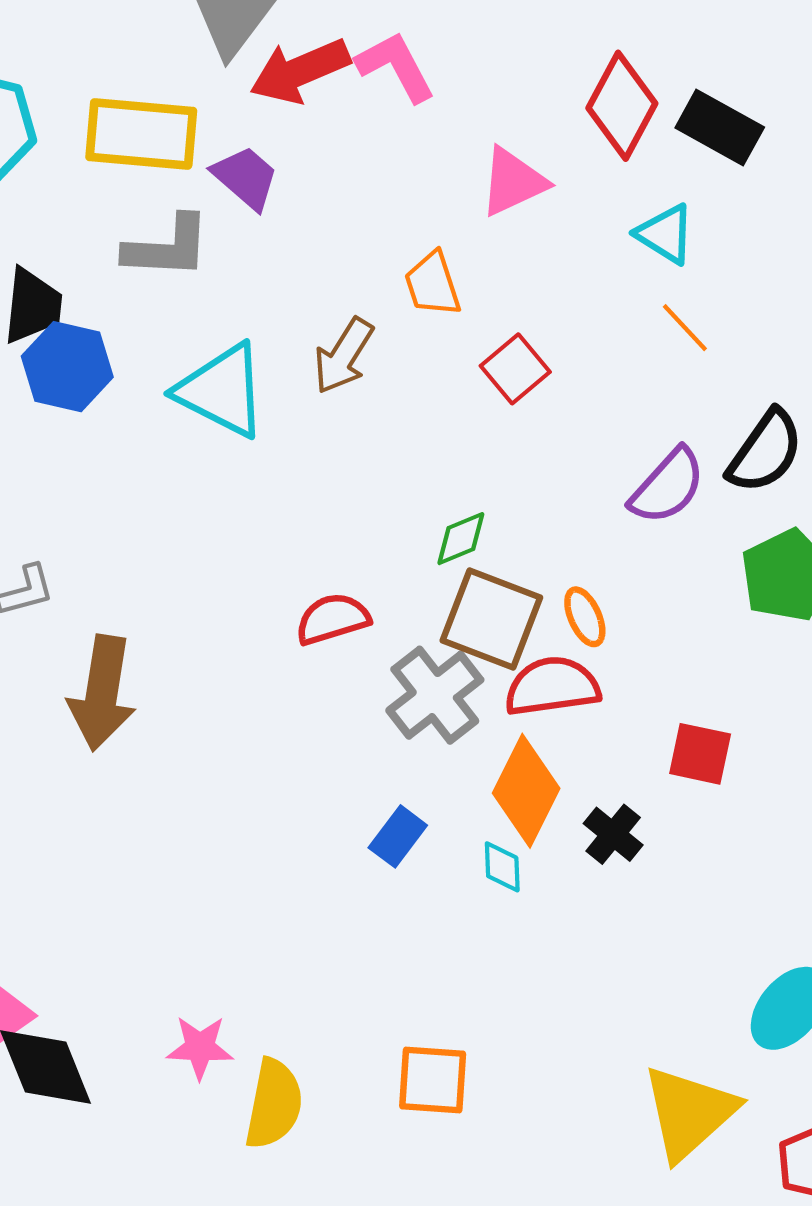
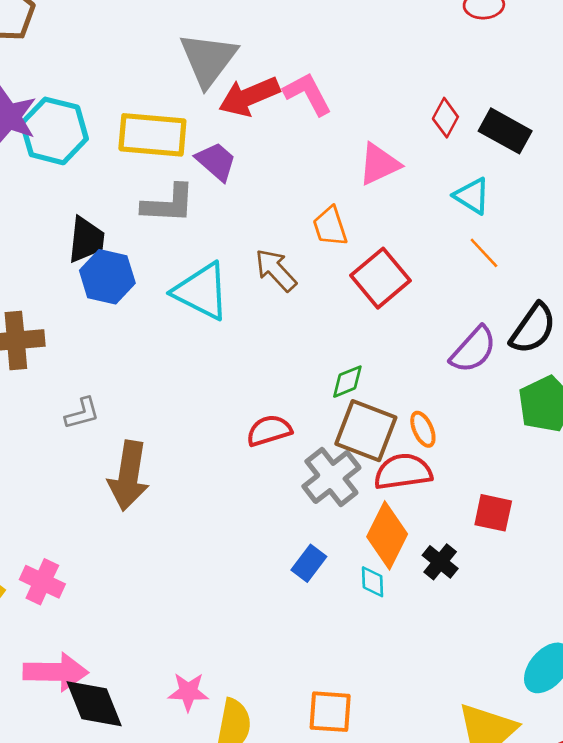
red diamond: (622, 106) -> (445, 118), size x0.6
brown arrow: (343, 356) -> (276, 270), turned 105
red square: (515, 369) -> (380, 278), size x1.4

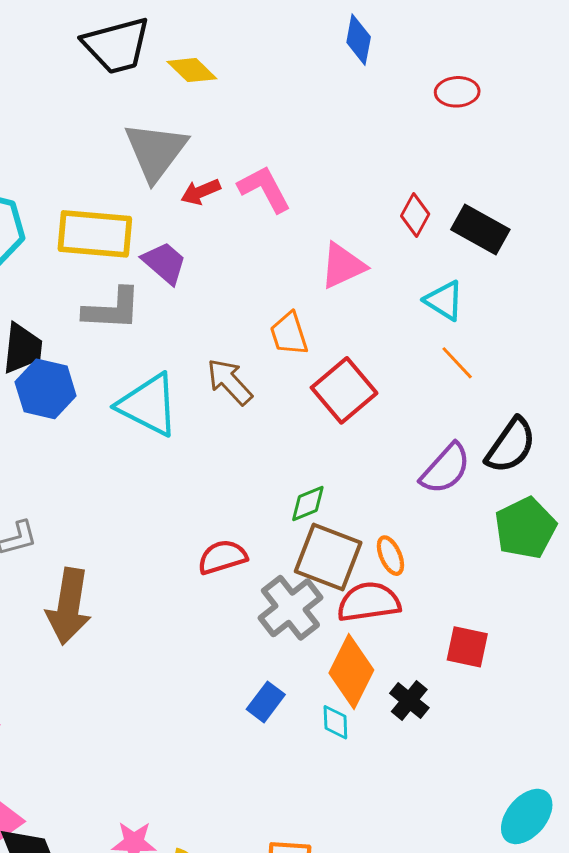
red arrow: (249, 96) -> (201, 192), size x0.6

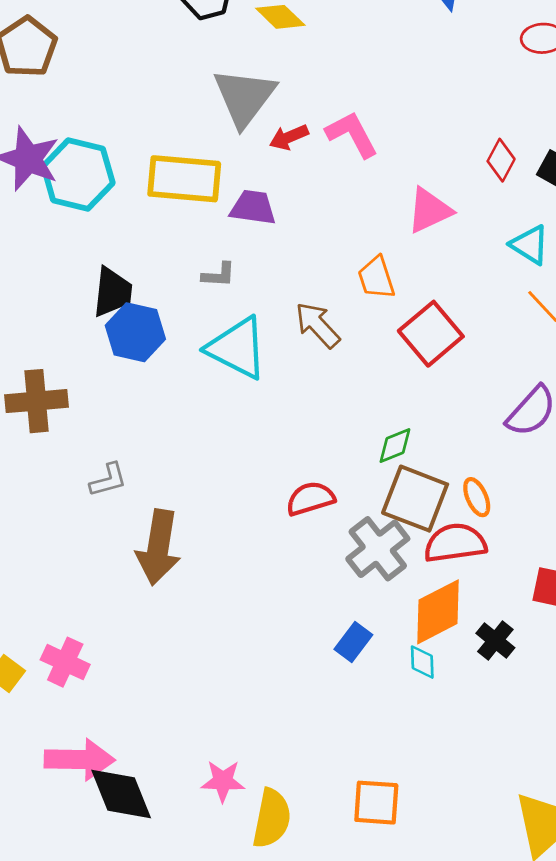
purple trapezoid: (164, 263) -> (253, 207), turned -33
gray L-shape: (112, 309) -> (219, 275), moved, size x0.6
orange diamond: (351, 672) -> (438, 612), turned 36

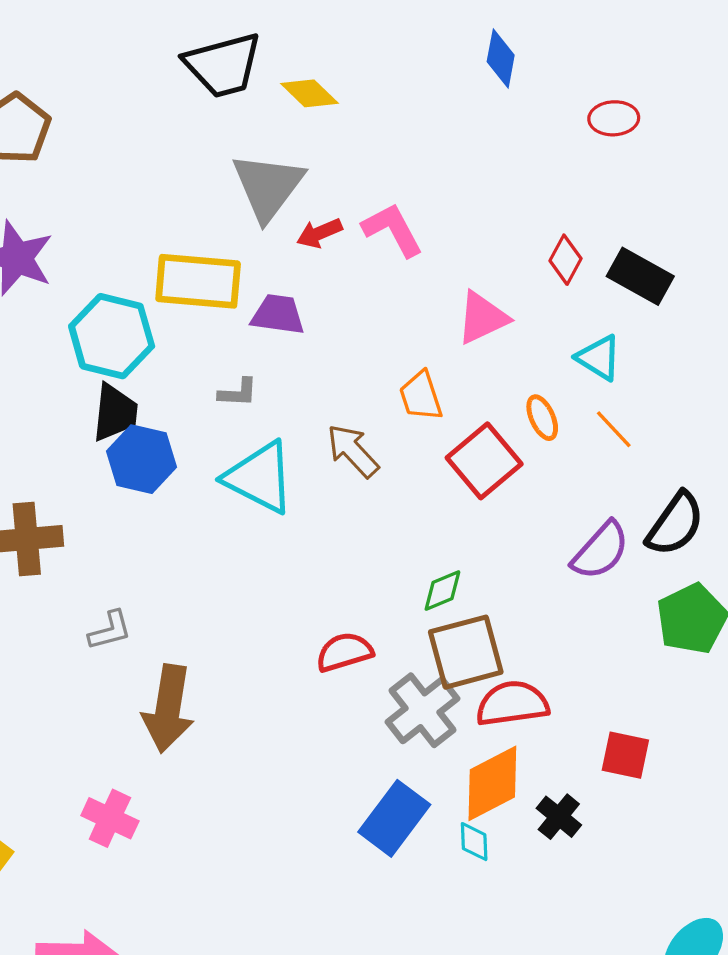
cyan hexagon: (78, 175) -> (112, 336), moved
orange ellipse: (477, 497) -> (542, 418), moved
brown square: (415, 499) -> (466, 652), turned -36
blue rectangle: (353, 642) -> (394, 818), size x1.6
pink cross: (65, 662) -> (110, 818), moved

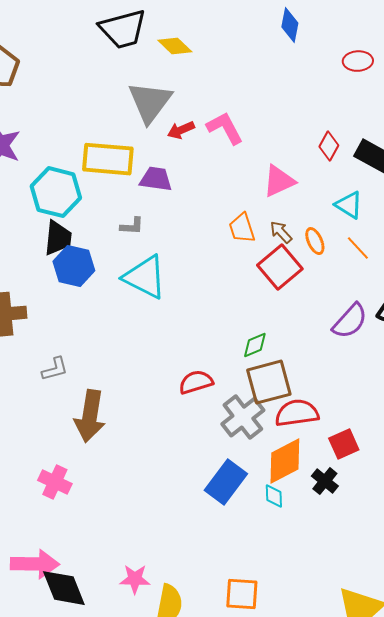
brown arrow: (353, 451) -> (281, 232), moved, size x0.7
red square: (625, 755) -> (344, 444), moved, turned -36

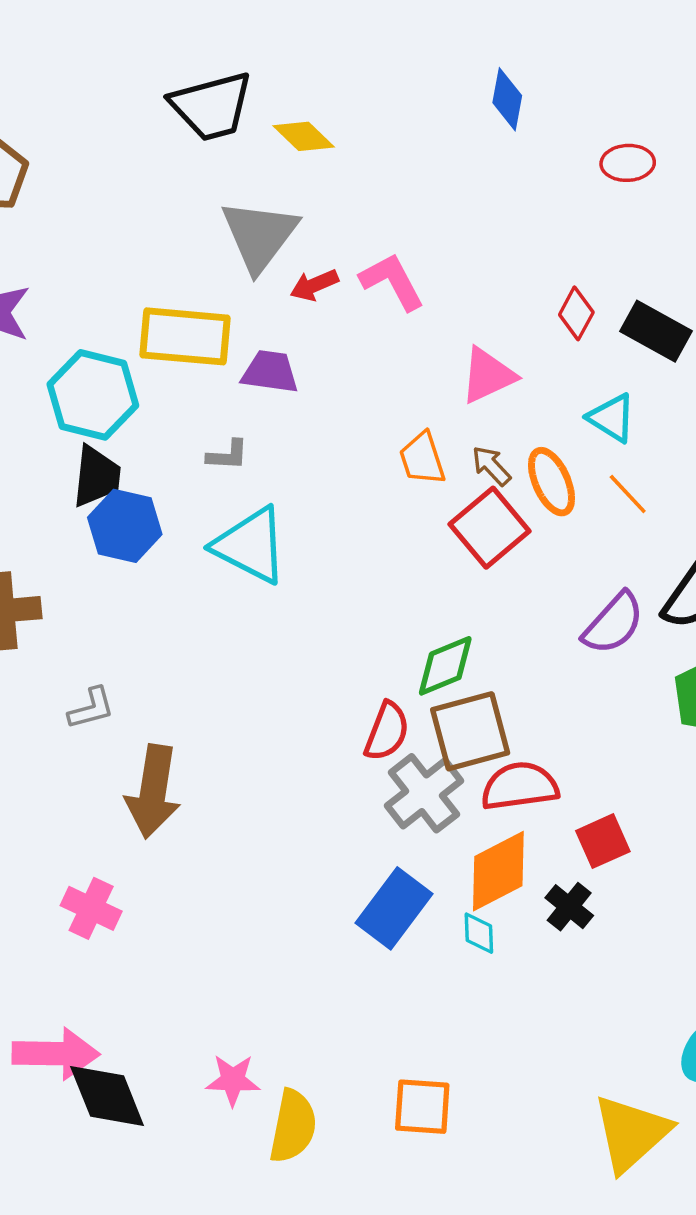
orange ellipse: (315, 241) -> (552, 482), size x1.4
green diamond: (255, 345) -> (445, 666), size x1.4
red semicircle: (196, 382) -> (387, 731), moved, turned 128

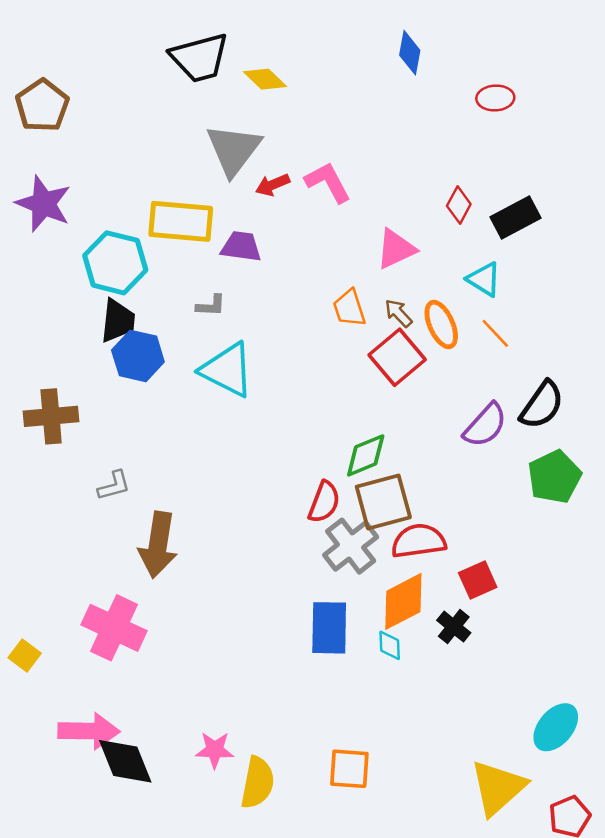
black rectangle: (656, 331) -> (515, 218), turned -57
pink cross: (91, 908) -> (114, 628), size x1.5
blue rectangle: (394, 908) -> (329, 628), turned -36

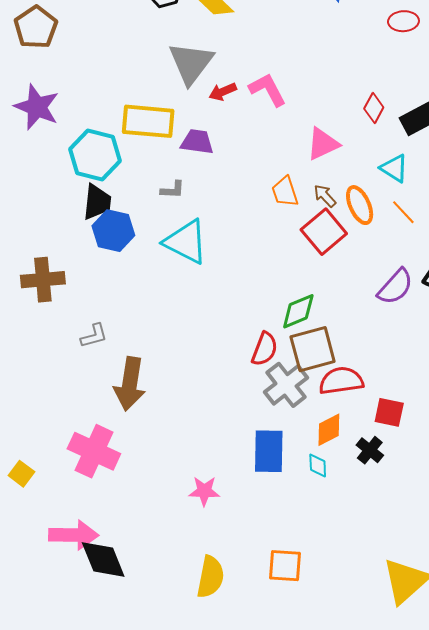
red square: (478, 580) -> (389, 412), turned 36
orange diamond: (403, 601) -> (329, 430), size x0.7
pink star: (215, 750) -> (204, 491), moved

